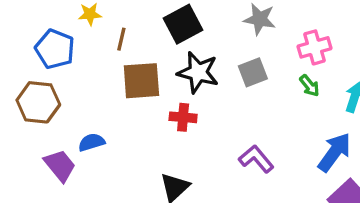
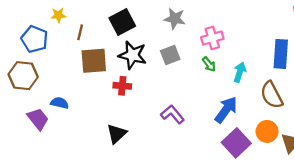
blue semicircle: (92, 142) -> (60, 103), turned 30

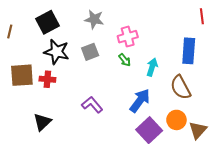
brown square: (94, 61) -> (22, 75), moved

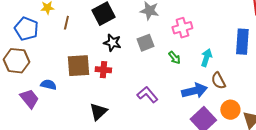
black star: (57, 52) -> (112, 43), size x0.7
green arrow: (125, 60) -> (174, 58), moved
brown semicircle: (181, 87) -> (218, 81), moved, size x0.7
blue arrow: (140, 101) -> (194, 91), turned 40

